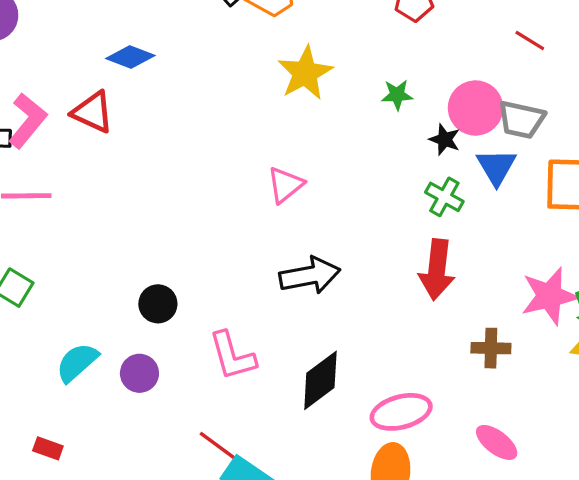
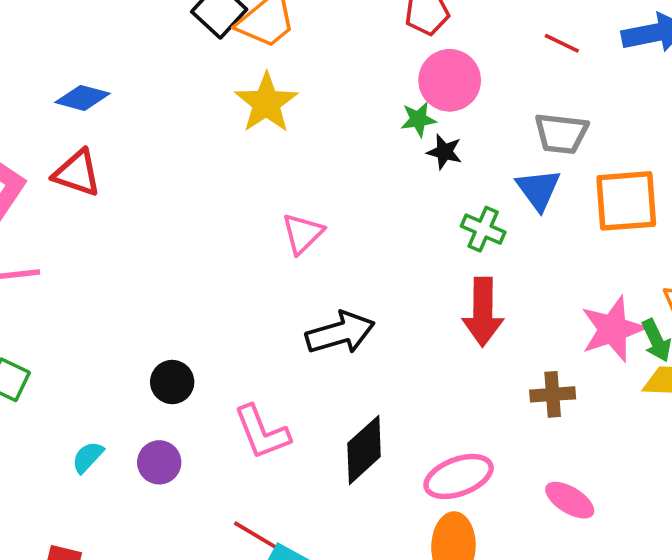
blue diamond: (130, 57) -> (82, 98), moved
yellow star: (305, 73) -> (266, 103), moved
pink circle: (476, 108) -> (450, 80), moved
black star: (445, 140) -> (444, 152), moved
cyan semicircle: (77, 362) -> (88, 457), size x0.7

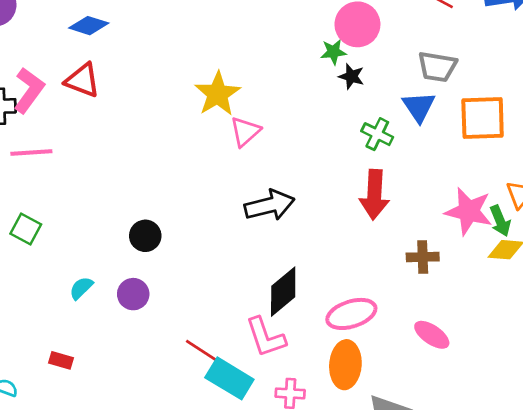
yellow star: (266, 103) -> (218, 94), moved
pink star: (613, 329) -> (469, 211), turned 30
pink L-shape: (262, 432) -> (266, 337), moved

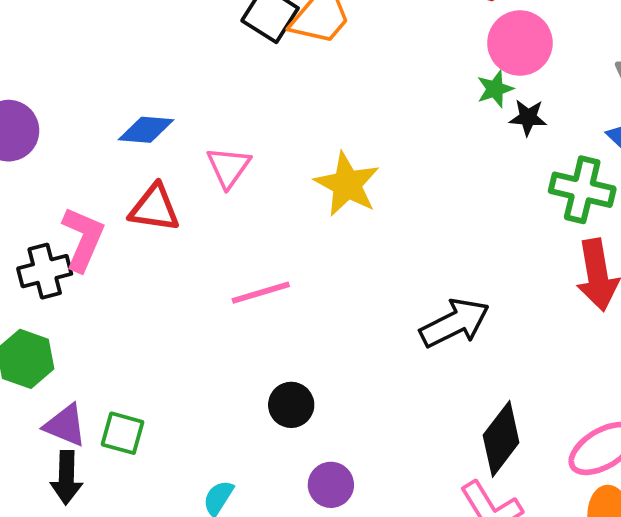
pink triangle: (245, 132) -> (228, 167), moved
green cross: (377, 134) -> (582, 190), size x1.4
pink line: (31, 153) -> (261, 293), moved
purple circle: (133, 294) -> (331, 485), moved

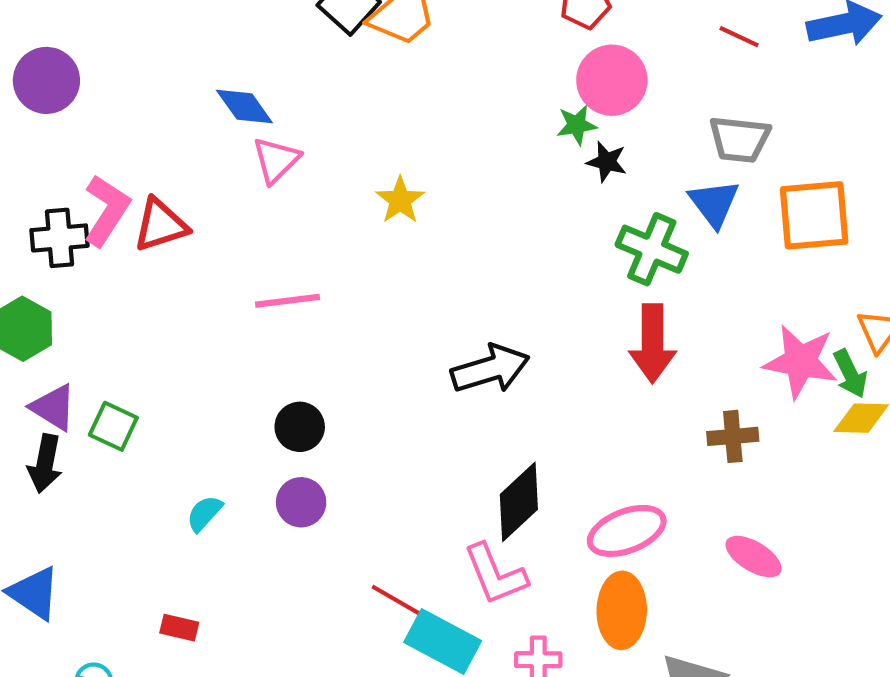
blue diamond: (146, 130) -> (244, 107), moved, turned 40
yellow star: (347, 184) -> (400, 200), size x0.7
red triangle: (154, 208) -> (161, 225), moved, turned -36
purple circle: (331, 485) -> (301, 502), moved

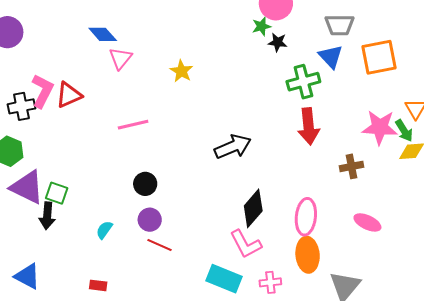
green cross: (652, 249) -> (303, 82), turned -32
purple triangle: (53, 407) -> (27, 187), size x1.5
black arrow: (45, 464) -> (47, 216), moved
pink ellipse: (627, 531) -> (306, 217), turned -57
red line: (396, 600) -> (159, 245), moved

